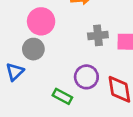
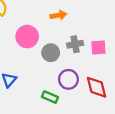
gray circle: (33, 49) -> (51, 53), moved

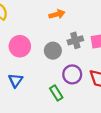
pink circle: (27, 37) -> (20, 46), moved
green rectangle: (50, 97) -> (56, 93), turned 40

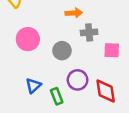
gray cross: (75, 40) -> (89, 32), moved
blue triangle: (16, 80) -> (33, 86), moved

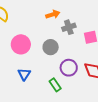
blue triangle: (33, 86) -> (24, 74), moved

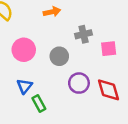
orange arrow: (53, 14) -> (52, 12), moved
green rectangle: (55, 85) -> (39, 103), moved

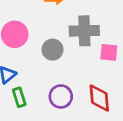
gray cross: (84, 34) -> (84, 31), size x1.5
purple circle: (79, 83) -> (61, 96), moved

